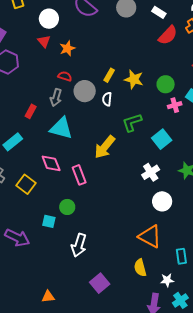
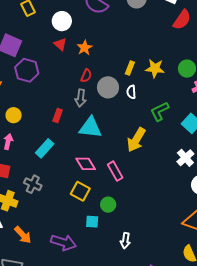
red semicircle: (65, 76) -> (86, 76), turned 104
yellow square: (26, 184) -> (80, 191), moved
white arrow: (79, 245) -> (125, 241), size x0.7

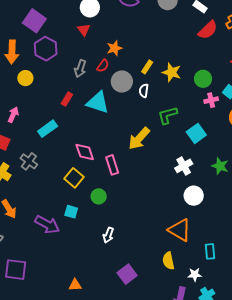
orange star: (85, 48) -> (114, 48), moved
gray arrow: (81, 98) -> (80, 69), moved
yellow circle: (14, 115) -> (25, 78), moved
cyan triangle: (90, 128) -> (98, 102), moved
cyan square: (92, 222) -> (71, 212), moved

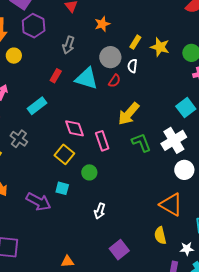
red semicircle: (103, 66) -> (115, 81), moved
green L-shape: (168, 115) -> (141, 142), moved, turned 85
white cross: (184, 166) -> (174, 140), size x1.4

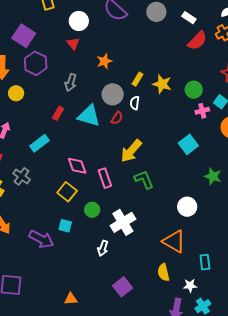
white cross: (174, 140) -> (123, 222), moved

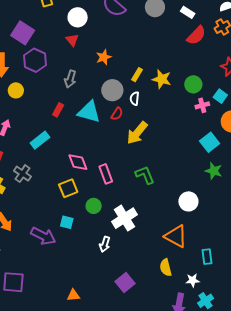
cyan square: (188, 144) -> (210, 142), moved
yellow arrow: (131, 151) -> (137, 133), moved
yellow square: (67, 192) -> (68, 188), turned 30

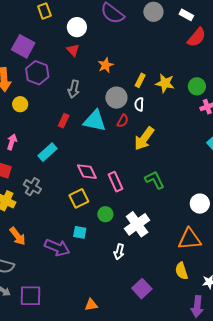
orange triangle: (176, 236) -> (190, 239), turned -30

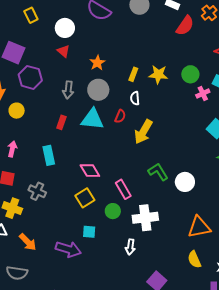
gray circle: (116, 98) -> (98, 90), moved
cyan rectangle: (48, 152) -> (49, 155), turned -54
pink rectangle: (116, 182) -> (123, 189), moved
white circle: (200, 204) -> (185, 182), moved
white cross: (137, 224) -> (145, 218), turned 35

